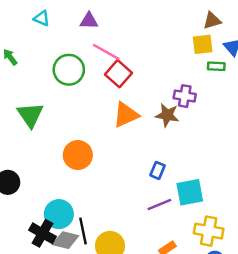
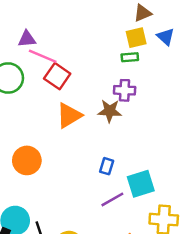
purple triangle: (89, 21) -> (27, 39), moved
green rectangle: (216, 66) -> (130, 57), moved

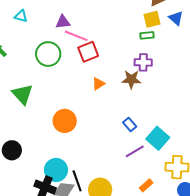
red square: (57, 76) -> (88, 52), turned 35
orange triangle: (69, 115) -> (98, 84), size x0.6
blue rectangle: (107, 166) -> (130, 124), turned -56
cyan square: (141, 184) -> (158, 138), turned -30

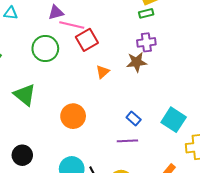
blue rectangle: (130, 124) -> (134, 118), moved
purple line: (135, 151) -> (127, 141), moved, turned 36

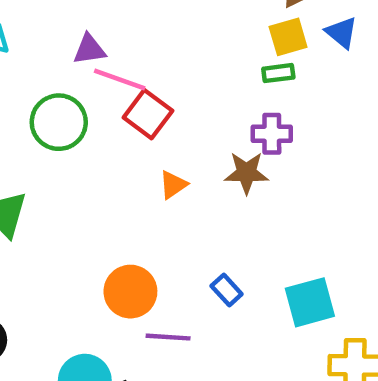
red square: (87, 40) -> (148, 114), turned -30
orange circle: (73, 116) -> (130, 292), moved
cyan square: (174, 120) -> (310, 302), turned 35
purple line: (127, 141) -> (168, 337), moved

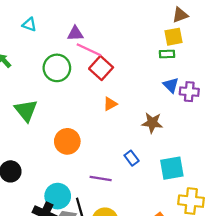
blue triangle: (342, 32) -> (171, 85), moved
purple cross: (272, 134) -> (189, 92), moved
brown star: (246, 173) -> (152, 123), moved
orange circle: (130, 292) -> (67, 141), moved

